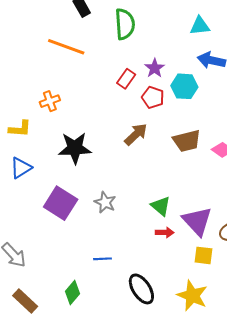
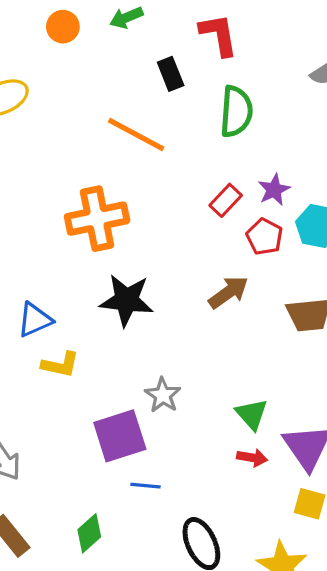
orange cross: (50, 101) -> (97, 219), size x1.8
yellow L-shape: (20, 129) -> (60, 365), moved
purple square: (61, 203) -> (120, 436), moved, turned 32

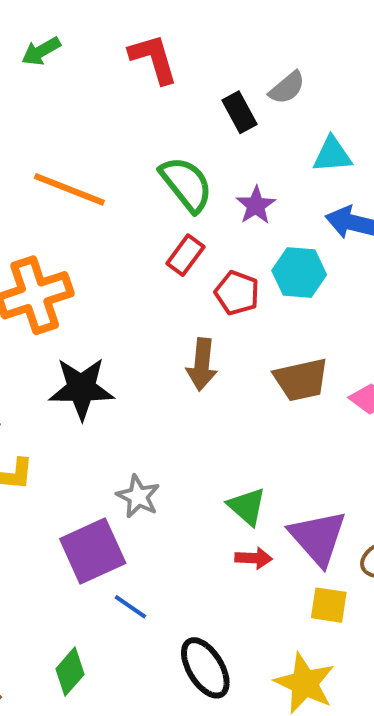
black rectangle: (171, 74) -> (240, 112), moved
green semicircle: (236, 112) -> (186, 184), moved, turned -36
purple star: (274, 190) -> (256, 205), moved
brown arrow: (228, 292) -> (202, 364), turned 138
blue line: (145, 486) -> (130, 607), turned 36

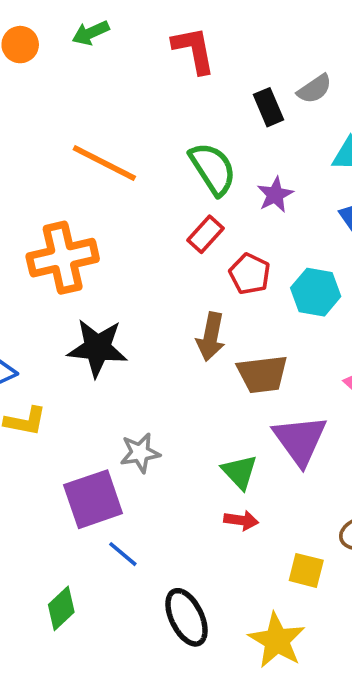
cyan hexagon: (299, 273) -> (316, 292), moved
brown trapezoid: (301, 380) -> (262, 374), moved
gray star: (138, 496) -> (140, 453), turned 30
purple triangle: (318, 538) -> (300, 440), moved

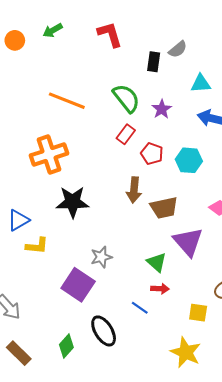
black rectangle: (268, 107) -> (154, 62), turned 36
purple square: (93, 499) -> (78, 285), turned -32
blue line: (123, 554) -> (140, 308), moved
black ellipse: (187, 617) -> (104, 331), moved

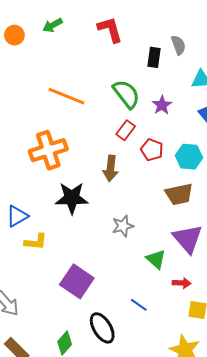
gray semicircle: (178, 49) -> (178, 45), turned -72
brown arrow: (134, 190) -> (111, 168), moved
brown trapezoid: (164, 208) -> (179, 194), moved
gray star: (101, 257) -> (123, 226), moved
red arrow: (160, 289) -> (182, 283), moved

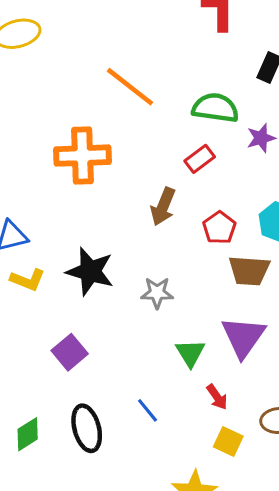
green semicircle: (126, 94) -> (215, 108), turned -60
red pentagon: (152, 150) -> (219, 228), moved
black star: (72, 198) -> (90, 271), moved
purple square: (77, 281) -> (70, 352), size x0.7
red arrow: (182, 283) -> (217, 397), turned 36

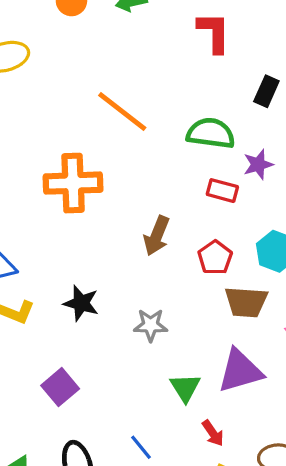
red rectangle: (200, 159) -> (222, 191), moved, turned 52
black star: (90, 271) -> (81, 303), size x0.7
purple triangle: (243, 337) -> (240, 371), turned 39

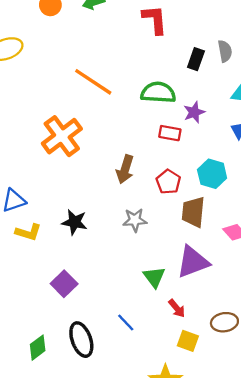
orange cross: (73, 183) -> (62, 136), turned -30
brown trapezoid: (246, 302) -> (193, 212), turned 96
gray star: (151, 325) -> (135, 220), moved

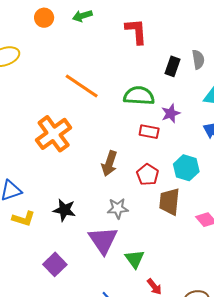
purple triangle: (193, 262) -> (103, 240), moved, turned -44

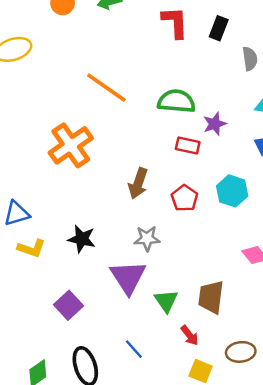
black rectangle: (172, 66) -> (219, 28), moved
brown trapezoid: (169, 202) -> (211, 297), moved

